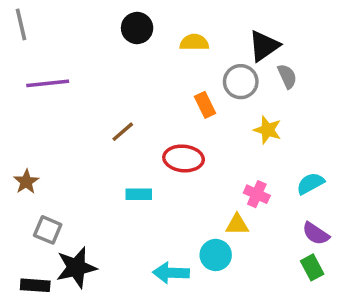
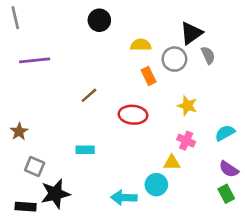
yellow semicircle: (194, 42) -> (141, 45), moved
yellow star: (267, 130) -> (187, 106), moved
cyan rectangle: (139, 194) -> (85, 150), moved

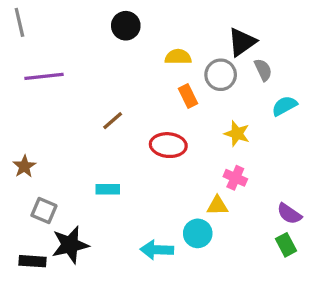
cyan semicircle: (225, 133) -> (284, 106), moved

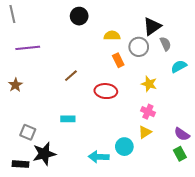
brown star: (24, 166) -> (15, 85), moved
yellow triangle: (217, 206) -> (145, 132), moved, turned -32

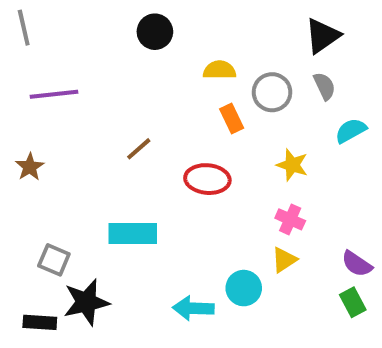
black triangle: (152, 26) -> (322, 36), moved
cyan rectangle: (68, 119) -> (133, 234), size x1.6

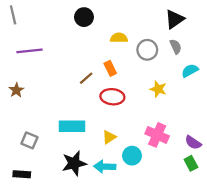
orange rectangle: (232, 118) -> (110, 68), moved
brown line: (139, 149) -> (86, 78), moved
pink cross: (290, 219) -> (157, 135), moved, size x1.5
yellow triangle: (284, 260) -> (109, 137), moved
black star: (86, 302) -> (74, 163), moved

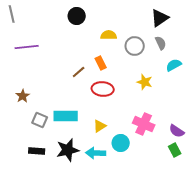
brown star: (16, 90) -> (23, 96), moved
gray square: (29, 140) -> (40, 120), moved
black rectangle: (22, 174) -> (37, 151), moved

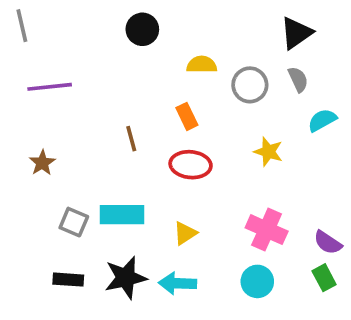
brown line: (79, 72) -> (131, 139), moved, turned -64
brown star: (23, 96) -> (42, 163), moved
cyan circle: (121, 143) -> (257, 281), moved

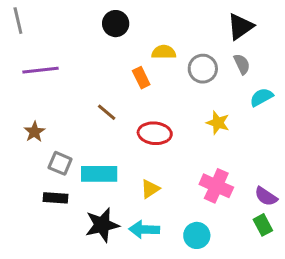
orange rectangle: (187, 116) -> (141, 78), moved
brown line: (131, 139) -> (107, 112), turned -35
gray square: (74, 222) -> (60, 163), moved
black rectangle: (68, 280) -> (56, 198), moved
cyan circle: (257, 281) -> (197, 235), moved

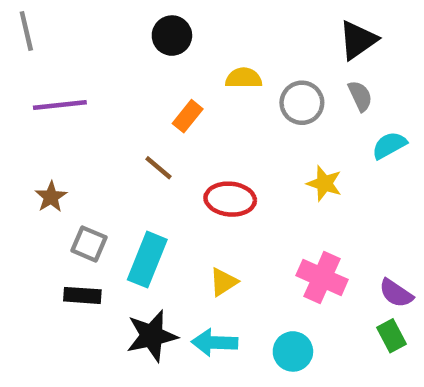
orange rectangle: (141, 78) -> (188, 116), moved, turned 65
cyan rectangle: (99, 174) -> (147, 260), turned -68

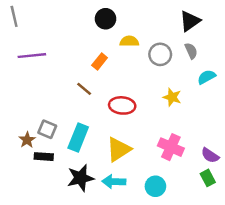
black circle: (172, 36) -> (106, 19), moved
brown star: (51, 197) -> (27, 140), moved
yellow triangle: (223, 282) -> (119, 149), size x1.6

